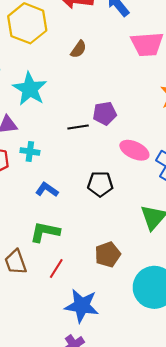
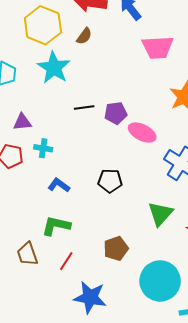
brown semicircle: (79, 49) -> (84, 36), moved
cyan star: (30, 89) -> (54, 68), moved
black line: (78, 127) -> (84, 107), moved
pink ellipse: (134, 150) -> (142, 133), moved

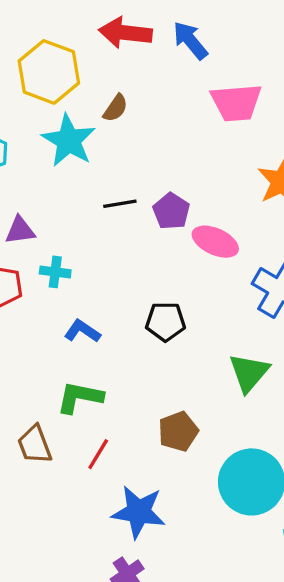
brown semicircle: (84, 36) -> (115, 108), moved
purple pentagon: (116, 113) -> (171, 211), turned -30

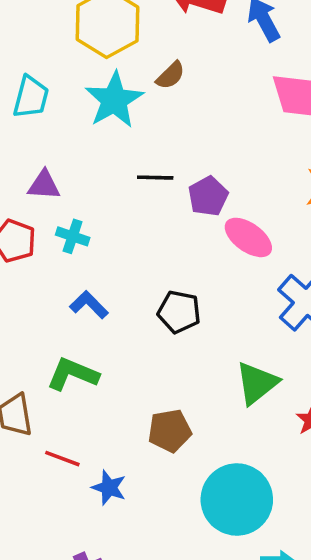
red line: (98, 454) -> (62, 459), moved, turned 68
blue star: (139, 512) -> (109, 488), moved, size x0.6

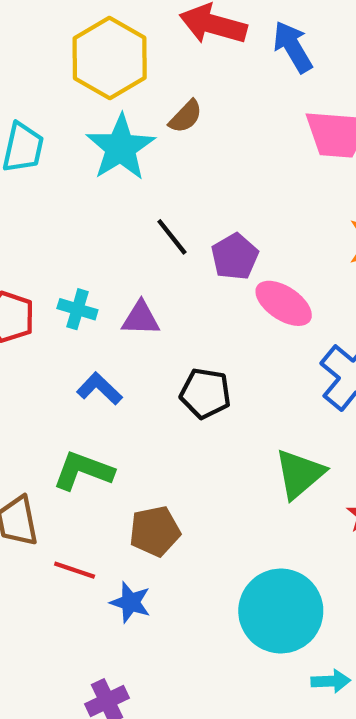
black line: (155, 178) -> (172, 237), turned 52
purple triangle: (44, 185) -> (141, 318), moved
brown pentagon: (170, 431) -> (155, 531), moved

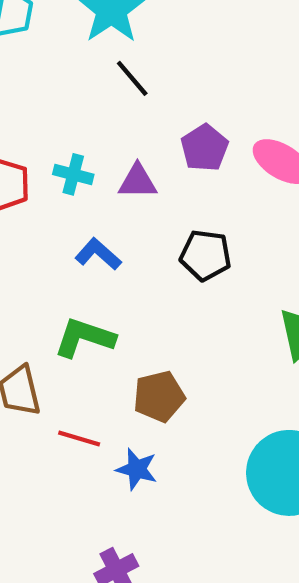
black line: (172, 237) -> (132, 78), moved
purple pentagon: (235, 257) -> (204, 148), moved

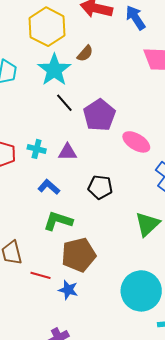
purple pentagon: (204, 148) -> (99, 115), moved, size x1.4
green L-shape: (84, 338) -> (58, 221), moved
brown pentagon: (159, 396) -> (79, 255), size x1.4

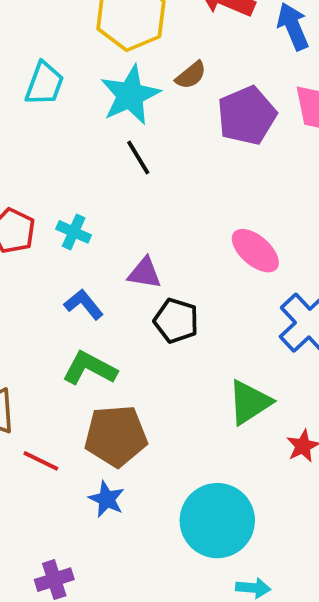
purple pentagon: (99, 115) -> (247, 116), moved
purple triangle: (67, 152) -> (145, 273), moved
blue star: (68, 290) -> (107, 499), moved

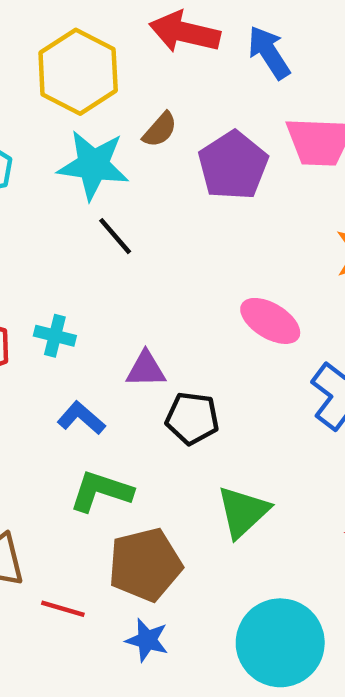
cyan star: (130, 95) -> (93, 165), turned -30
green triangle: (250, 402) -> (243, 512), moved

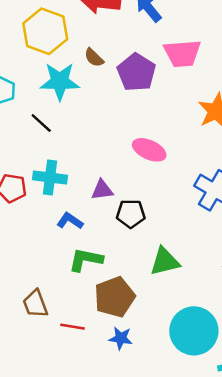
brown semicircle: (160, 130) -> (94, 58), turned 100
black line: (115, 236) -> (41, 123), moved
pink ellipse: (270, 321) -> (149, 150), moved
cyan cross: (55, 336) -> (50, 178), size x1.5
green triangle: (243, 512) -> (165, 262), turned 36

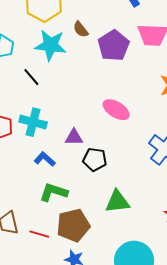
red line: (72, 327) -> (39, 234), moved

